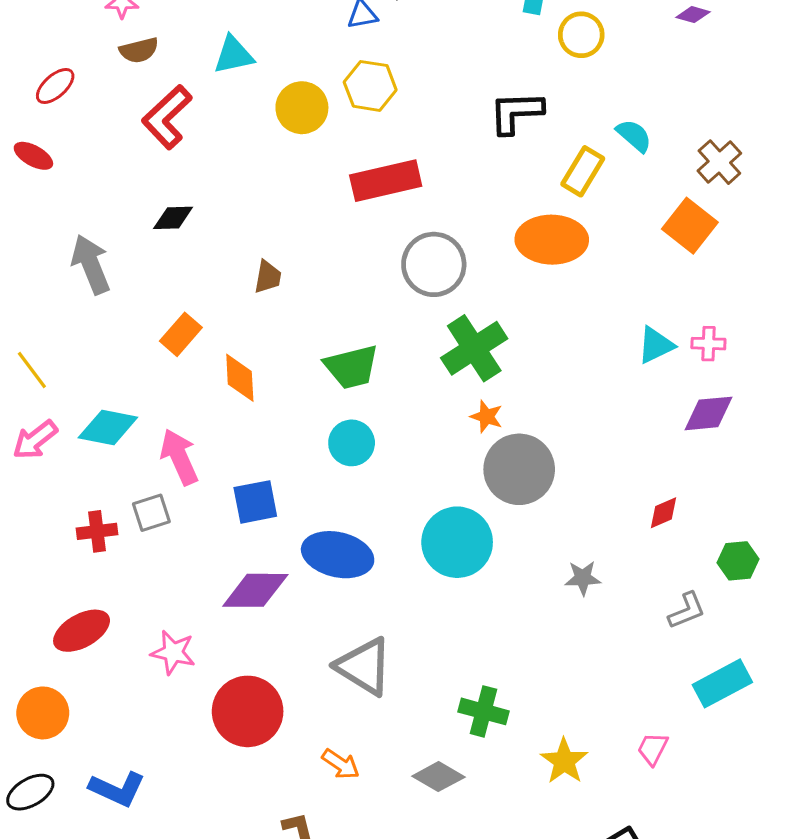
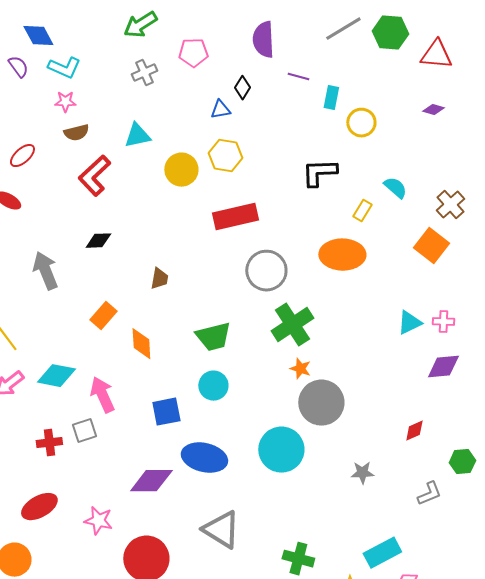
yellow rectangle: (583, 171) -> (362, 211), size x0.7
blue square: (255, 502) -> (166, 412), moved
cyan rectangle: (722, 683) -> (382, 553), moved

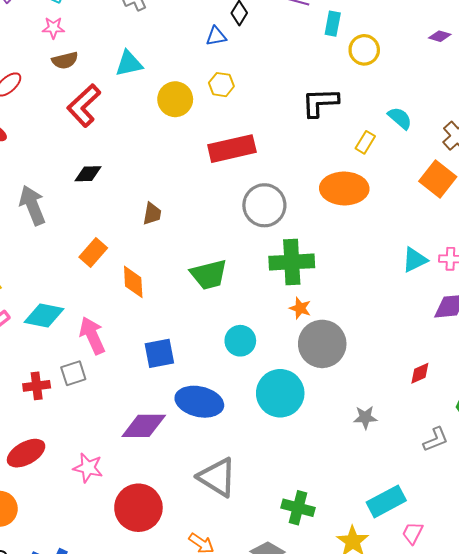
yellow hexagon: (225, 156) -> (221, 85), size x0.7
green cross: (292, 325) -> (292, 262), turned 30
cyan circle: (213, 386) -> (240, 341), moved

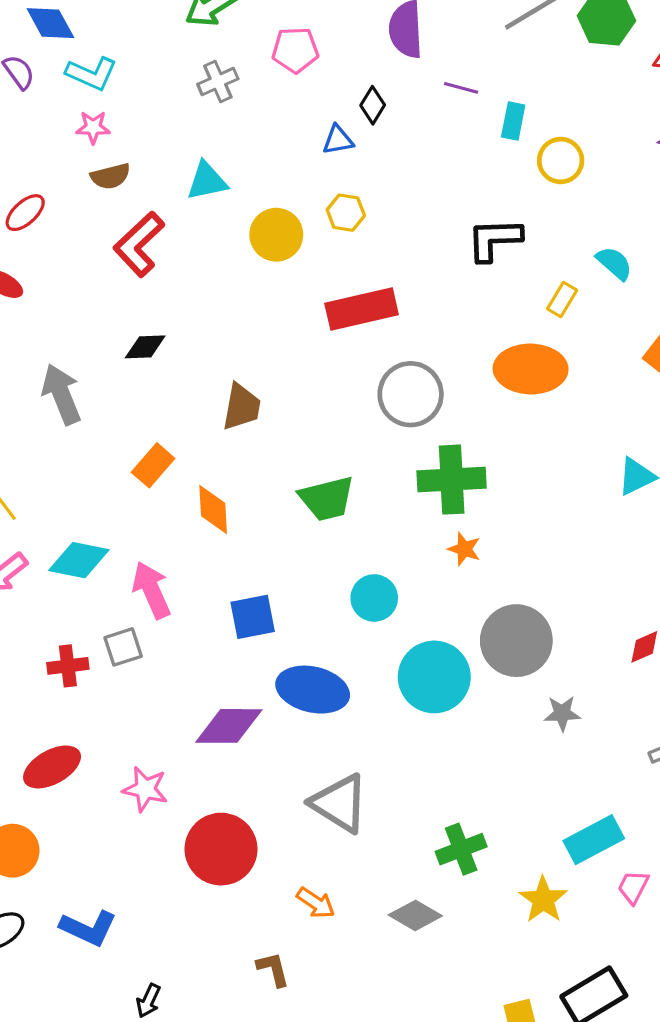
brown trapezoid: (152, 214) -> (242, 407), size x1.4
gray circle: (322, 344) -> (516, 641), moved
green cross: (298, 508) -> (461, 849), turned -36

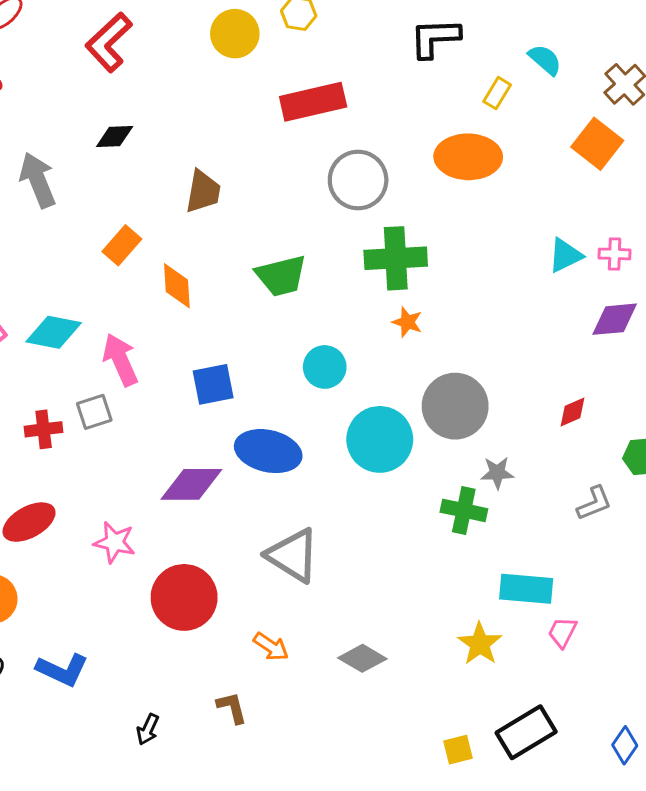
cyan rectangle: (594, 840) -> (526, 589), turned 33
green cross: (461, 849) -> (464, 510), moved, turned 33
black arrow: (148, 1001) -> (148, 729), moved

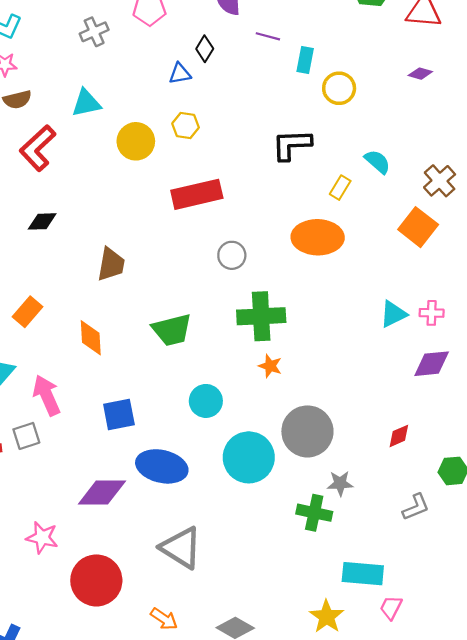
gray circle: (358, 180) -> (232, 255), size x0.6
orange rectangle: (122, 245) -> (27, 312), moved

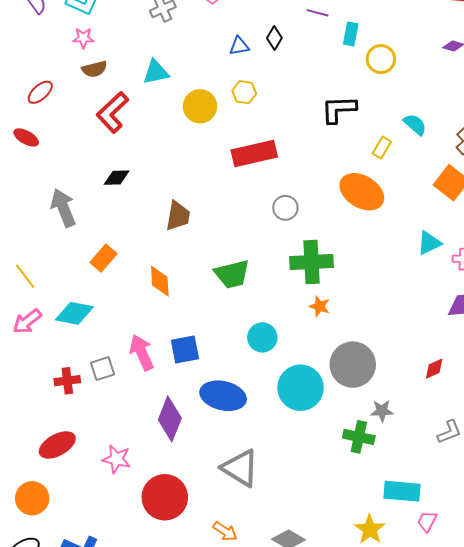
black diamond: (205, 49) -> (274, 38), moved
orange ellipse: (318, 237) -> (362, 192), turned 30
cyan triangle: (393, 314) -> (429, 243), moved
pink arrow: (47, 395) -> (142, 353), moved
purple diamond: (102, 492) -> (170, 419), turned -69

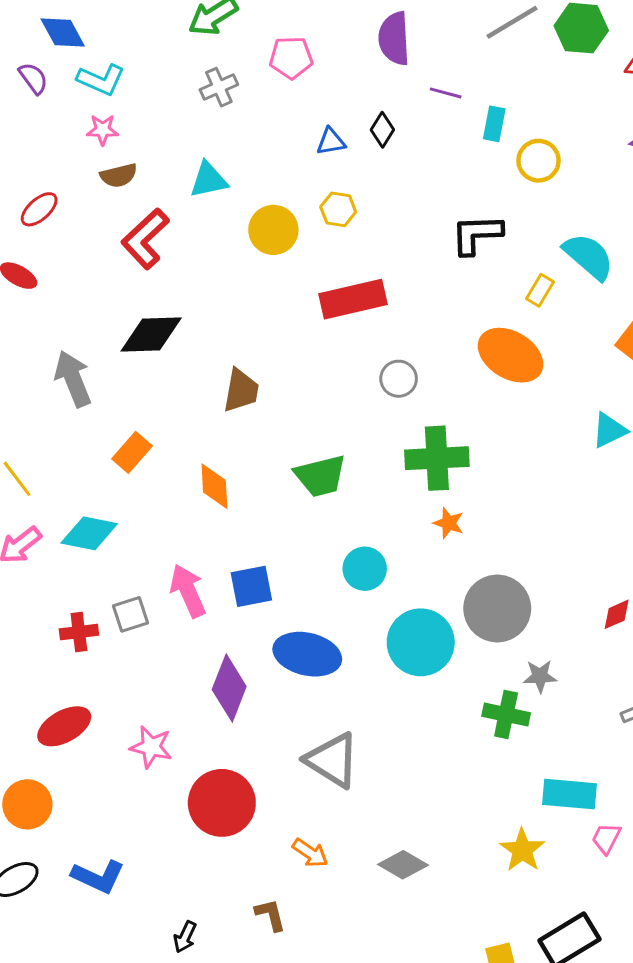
cyan semicircle: (415, 124) -> (589, 256), size x1.5
black diamond: (117, 178) -> (151, 334), size x1.6

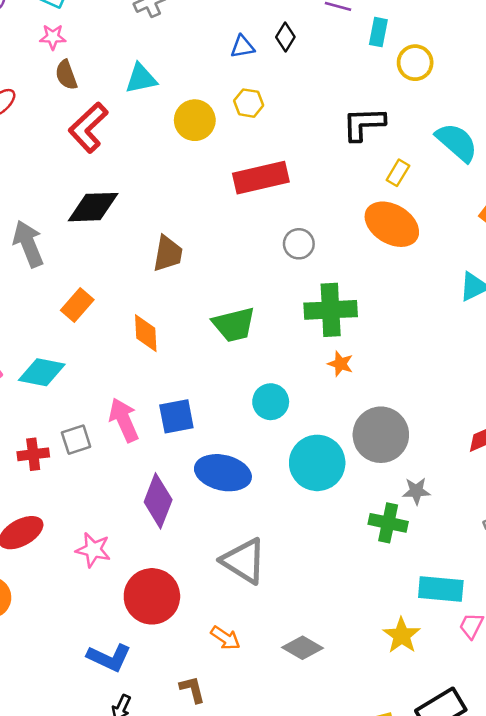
brown semicircle: (119, 175) -> (66, 75), turned 84
yellow rectangle: (540, 290) -> (398, 173), moved
blue L-shape: (98, 877) -> (109, 658), moved

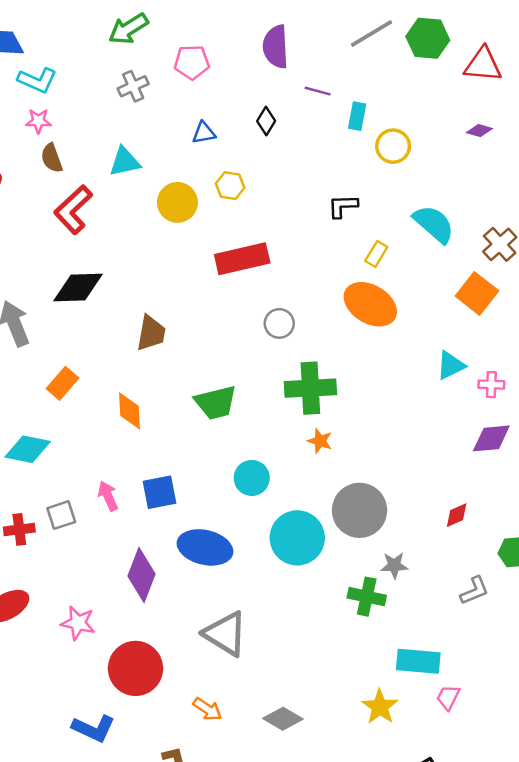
blue triangle: (243, 47) -> (204, 133), moved
black L-shape: (364, 124) -> (343, 206), size x0.7
pink arrow: (124, 420) -> (108, 496), size x0.7

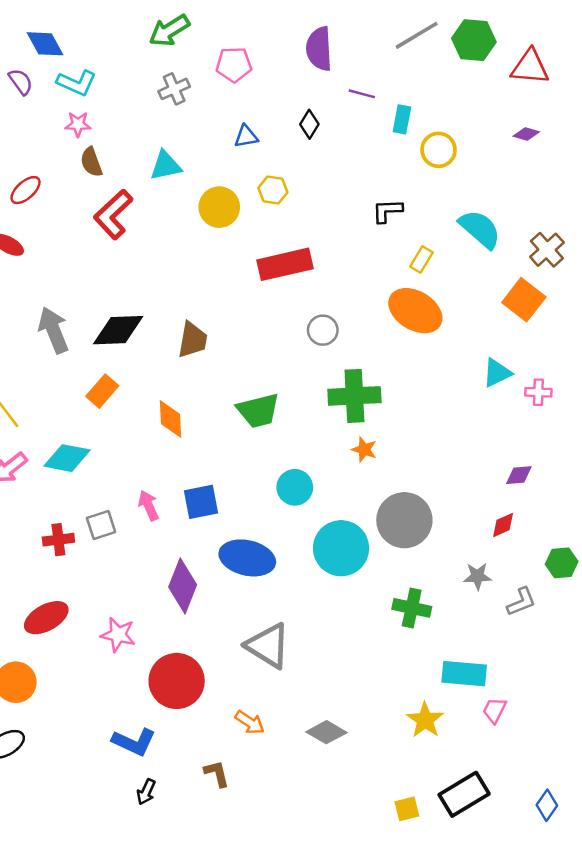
black diamond: (78, 287) -> (118, 330), moved
purple diamond: (491, 438) -> (519, 475), moved, size x0.7
gray star: (394, 565) -> (477, 576), moved

